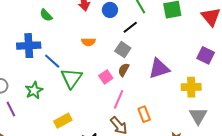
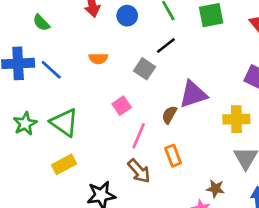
black line: (130, 27) -> (166, 45), moved
blue line: (52, 61) -> (51, 70), moved
brown semicircle: (124, 70) -> (169, 115), moved
green triangle: (71, 78) -> (64, 122), moved, turned -30

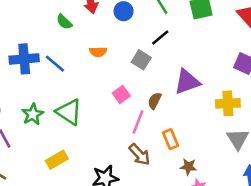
green semicircle: (41, 23) -> (64, 22), moved
brown semicircle: (169, 115) -> (155, 101), moved
yellow rectangle: (64, 164) -> (57, 160), moved
brown star: (215, 189) -> (188, 167), moved

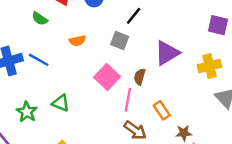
pink square: (121, 95) -> (107, 77), size x1.5
green triangle: (69, 112) -> (61, 103), size x0.7

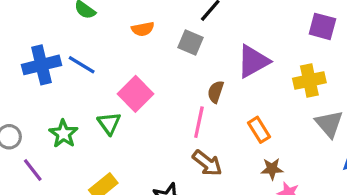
orange semicircle: (77, 41) -> (143, 29), moved
pink square: (107, 77) -> (135, 94), moved
green triangle: (61, 103) -> (109, 123), turned 30
orange rectangle: (162, 110) -> (259, 130), moved

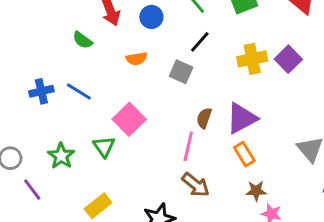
purple square: (322, 26) -> (288, 59), moved, turned 30
purple triangle: (253, 61) -> (242, 118), moved
blue cross: (41, 65) -> (41, 91), size x0.7
yellow cross: (309, 81) -> (252, 59), moved

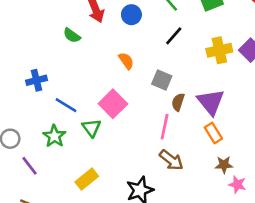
orange semicircle: (137, 59) -> (126, 61), moved, turned -114
gray square: (181, 72) -> (162, 80), moved
blue line: (79, 91) -> (66, 105), moved
purple triangle: (242, 118) -> (211, 102), turned -40

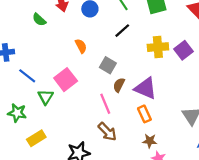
purple triangle: (211, 102) -> (145, 88), turned -35
pink line: (165, 127) -> (105, 104), turned -42
green star: (54, 136) -> (17, 113), moved, turned -30

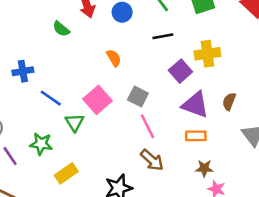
black line: (122, 31) -> (163, 36), turned 35
purple square: (183, 50) -> (180, 71), moved
gray square: (108, 65) -> (138, 97), moved
brown semicircle: (119, 85) -> (229, 101), moved
orange rectangle: (144, 114) -> (196, 136), turned -63

